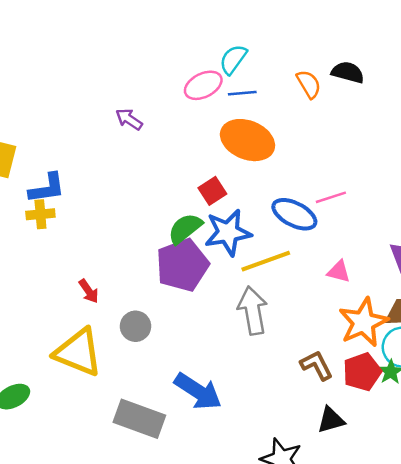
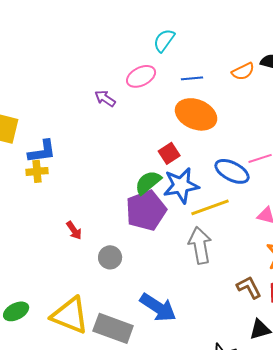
cyan semicircle: (233, 59) -> (164, 40), moved
orange semicircle: (309, 84) -> (243, 71), turned 95
pink ellipse: (203, 85) -> (141, 76), moved
yellow triangle: (78, 352) -> (70, 315), moved

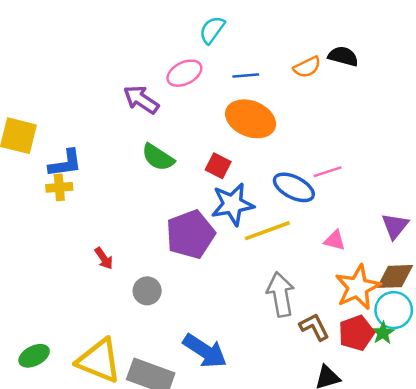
purple arrow: (105, 98) -> (141, 100), size x1.4
red square: (169, 153) -> (218, 166), turned -30
green semicircle: (148, 182) -> (158, 157), moved, turned -108
gray arrow: (200, 245) -> (281, 294), moved

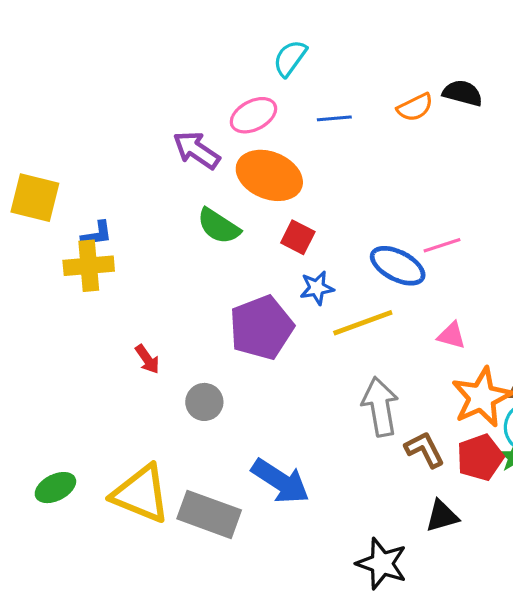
orange ellipse: (251, 119) -> (269, 175), moved
blue L-shape: (65, 163) -> (97, 234), size x0.7
yellow cross: (59, 187) -> (89, 266), size x1.4
blue star: (233, 204) -> (317, 288), size x0.6

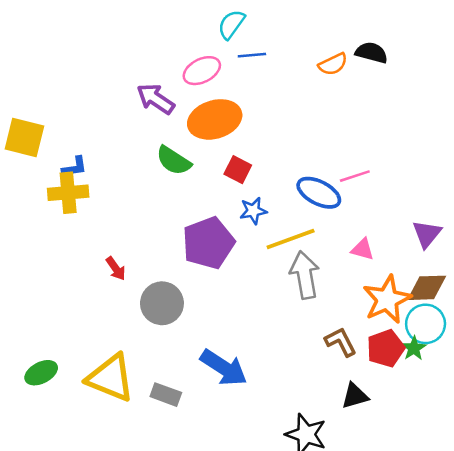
blue line: (334, 118) -> (252, 55), moved
orange ellipse: (269, 175) -> (215, 119), turned -39
gray circle: (204, 402) -> (162, 303), size x1.4
gray arrow: (380, 407) -> (305, 275), moved
gray rectangle: (209, 514) -> (166, 395), size x0.6

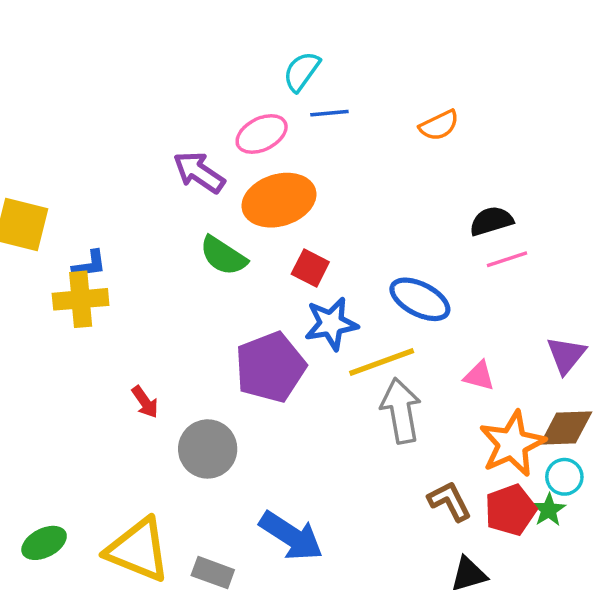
black semicircle: (372, 53) -> (491, 221), moved, turned -32
pink line: (355, 176) -> (507, 259), moved
blue star: (253, 211) -> (331, 324), size x1.4
cyan circle: (426, 324) -> (564, 477), size x0.7

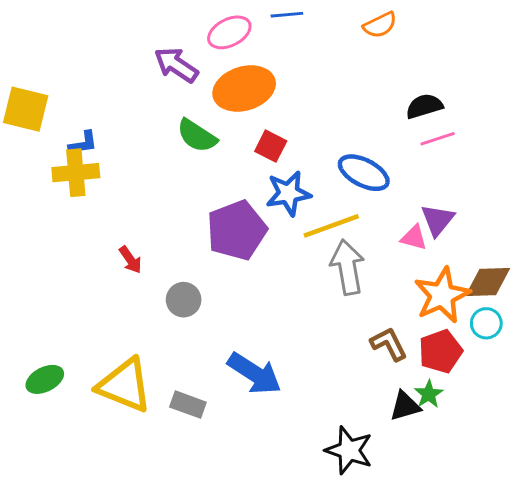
purple triangle: (566, 355) -> (438, 220), moved
gray circle: (208, 449) -> (184, 300), size x0.7
green star: (549, 510) -> (429, 394), moved

